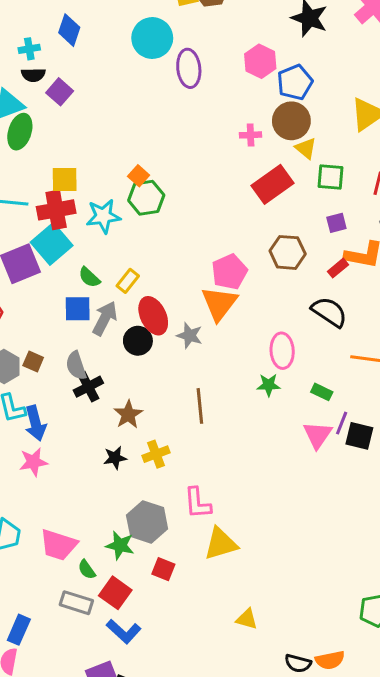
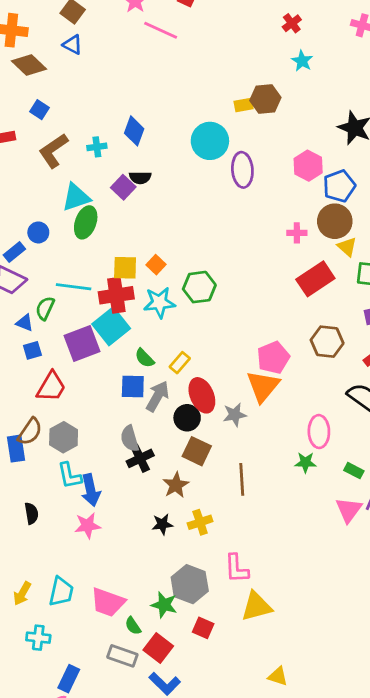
black semicircle: (33, 75) -> (140, 178), moved
orange square: (139, 176) -> (156, 265), moved
gray star: (190, 336) -> (235, 415), turned -30
brown square: (33, 361) -> (197, 451), moved, size x1.5

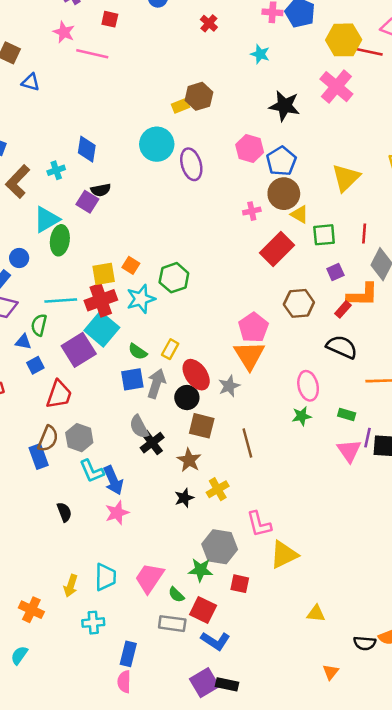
blue triangle: (73, 45) -> (31, 82), moved
cyan star: (302, 61) -> (260, 54), moved
pink trapezoid: (108, 602) -> (149, 578), turned 116

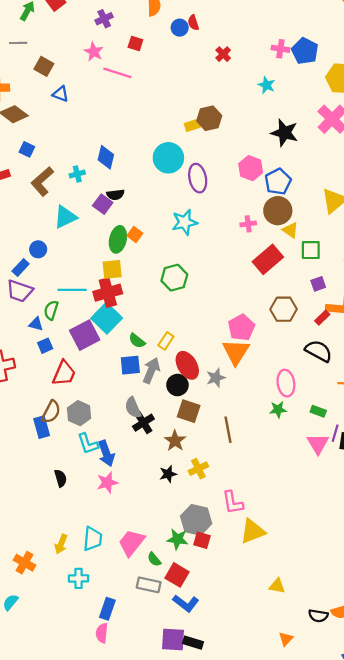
green ellipse: (60, 240) -> (118, 239), moved
orange square: (131, 265) -> (135, 235), moved
cyan star: (141, 299) -> (185, 222), moved
red square: (240, 584) -> (202, 540), moved
purple square: (204, 683) -> (173, 640), turned 30

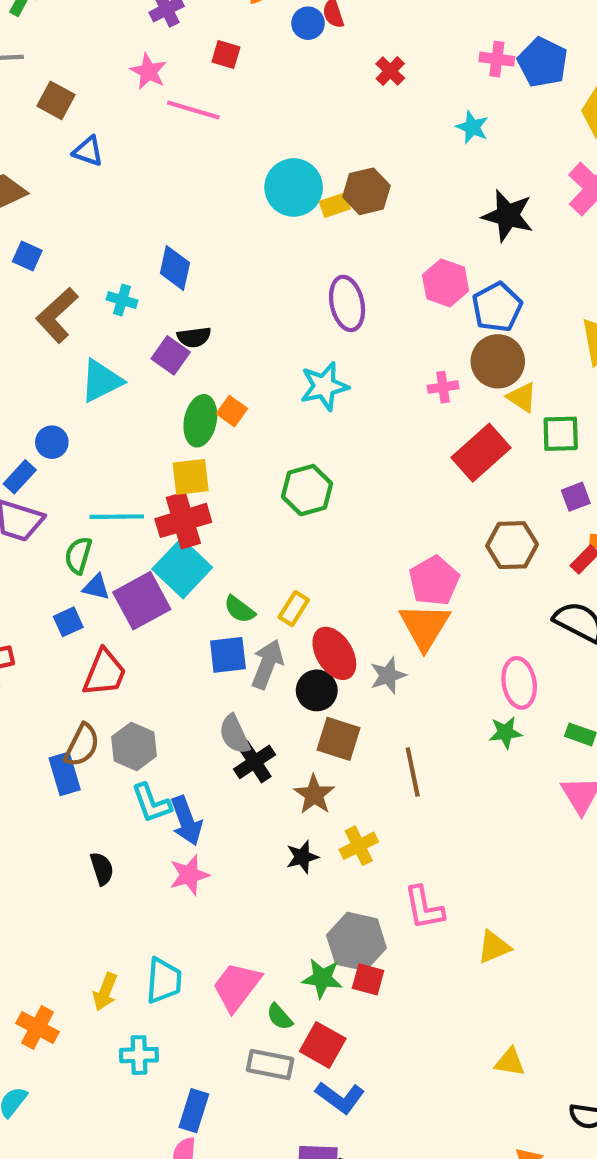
cyan circle: (168, 158) -> (294, 187), moved
cyan cross: (77, 174) -> (122, 300), turned 32
blue triangle: (36, 324) -> (96, 587), moved
yellow triangle: (253, 531) -> (494, 947), moved, size x0.7

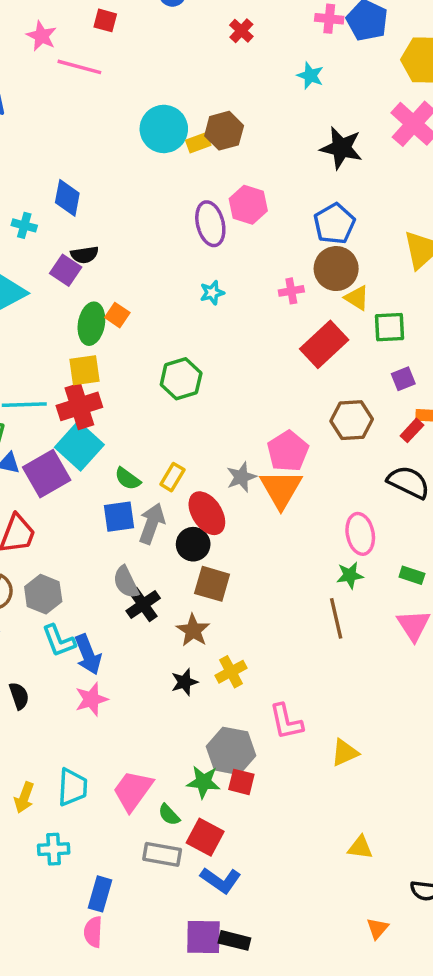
pink hexagon: (446, 283) -> (248, 205), moved
cyan star: (324, 386) -> (212, 293), moved, size x0.6
gray star: (388, 675) -> (241, 477), moved
brown line: (413, 772) -> (336, 618), moved

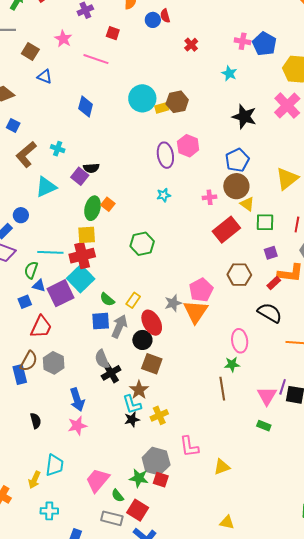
pink star: (41, 36) -> (63, 39), moved
blue diamond: (67, 198) -> (86, 106), moved
green rectangle: (412, 575) -> (264, 426), moved
cyan L-shape: (59, 641) -> (132, 404), moved
cyan trapezoid: (72, 787) -> (55, 465), moved

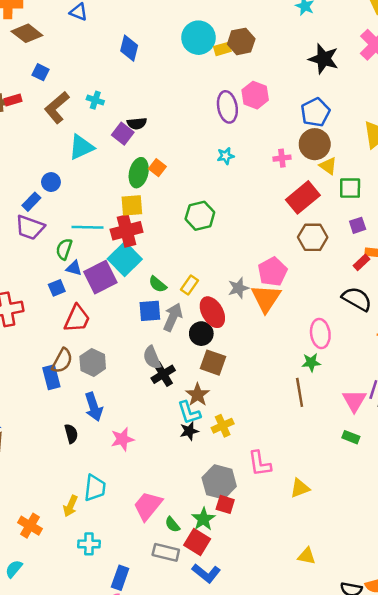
brown hexagon: (239, 275) -> (313, 237), moved
blue arrow: (77, 400) -> (94, 407), moved
green star: (139, 478) -> (203, 519), moved, turned 30

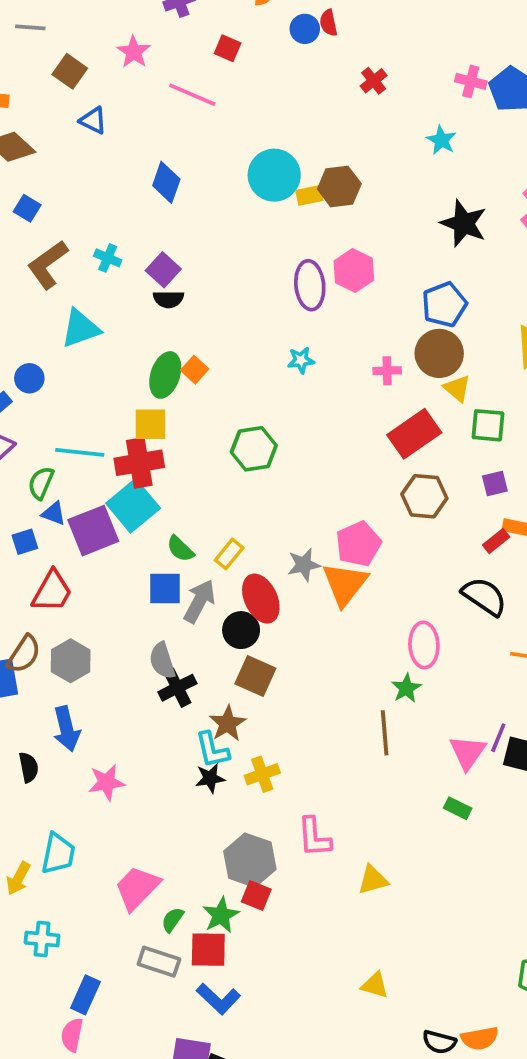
purple square: (123, 134) -> (163, 270), moved
green star: (311, 362) -> (406, 688), turned -30
green semicircle: (172, 525) -> (173, 920), turned 70
red square: (197, 542) -> (208, 950), turned -35

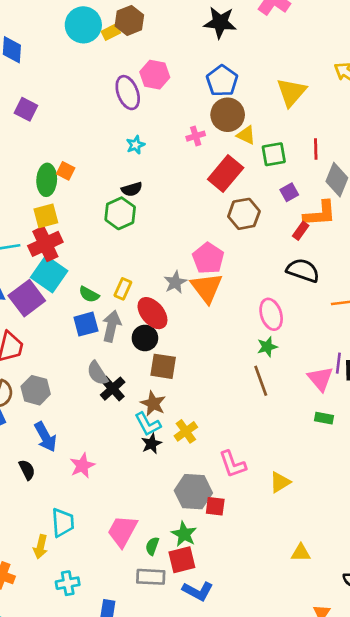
black semicircle: (169, 299) -> (132, 189), moved
green star: (406, 688) -> (267, 347), turned 30
red square: (256, 895) -> (215, 506), moved

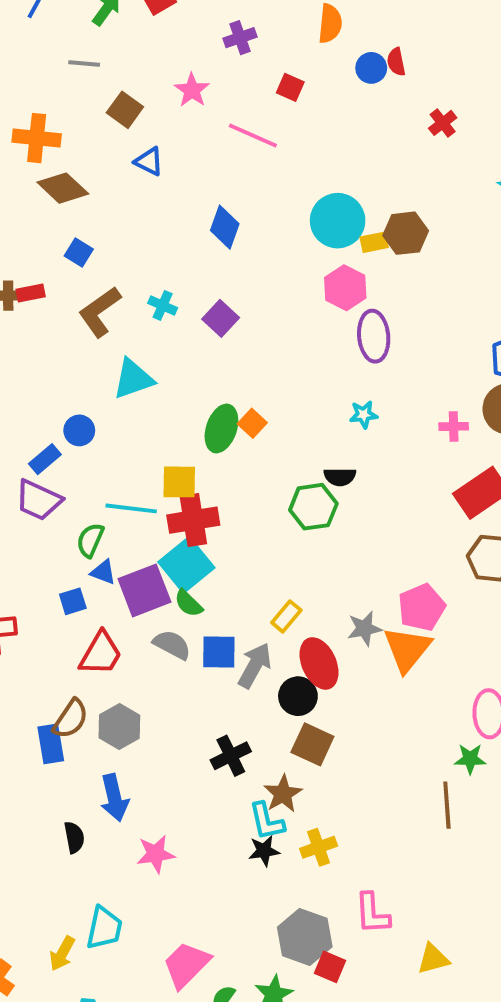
pink hexagon: (155, 75) -> (345, 288), moved
yellow square: (46, 216) -> (179, 482), moved
green semicircle: (89, 294) -> (188, 603), moved
gray semicircle: (97, 373) -> (172, 645), moved, turned 135

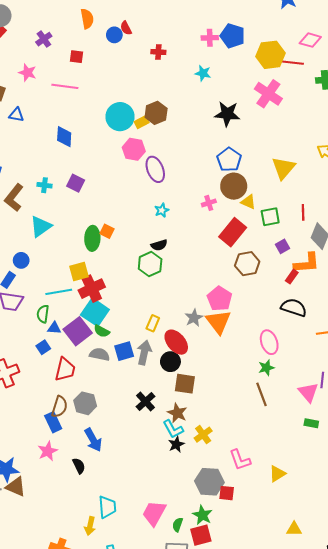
red cross: (443, 123) -> (158, 52), turned -32
pink star: (156, 854) -> (48, 451), moved

